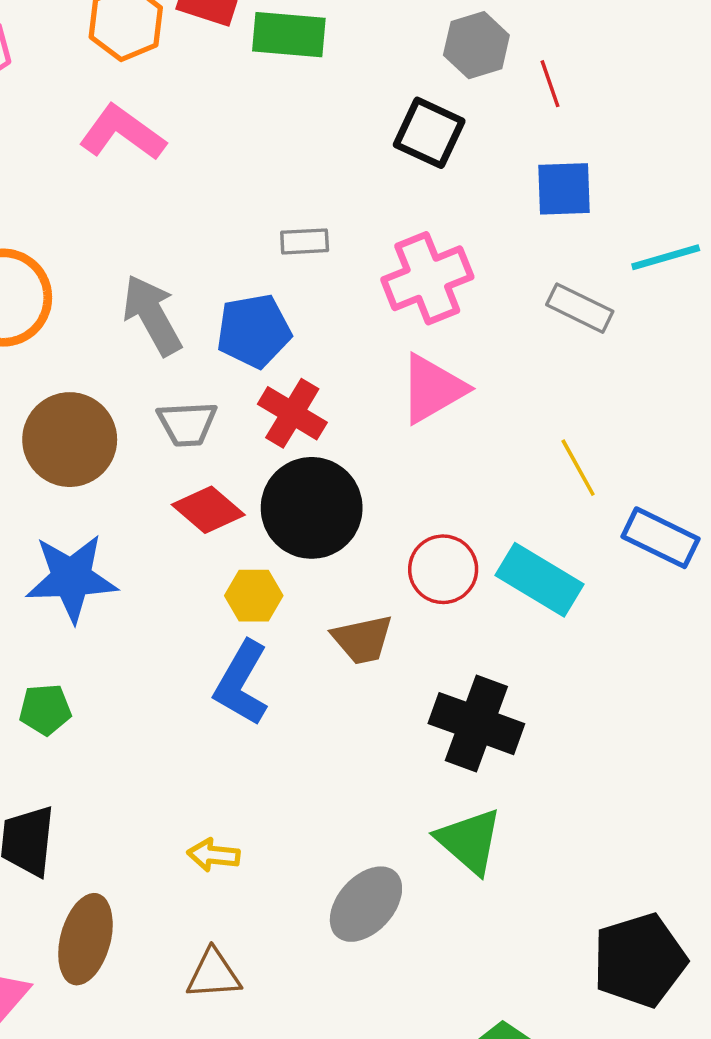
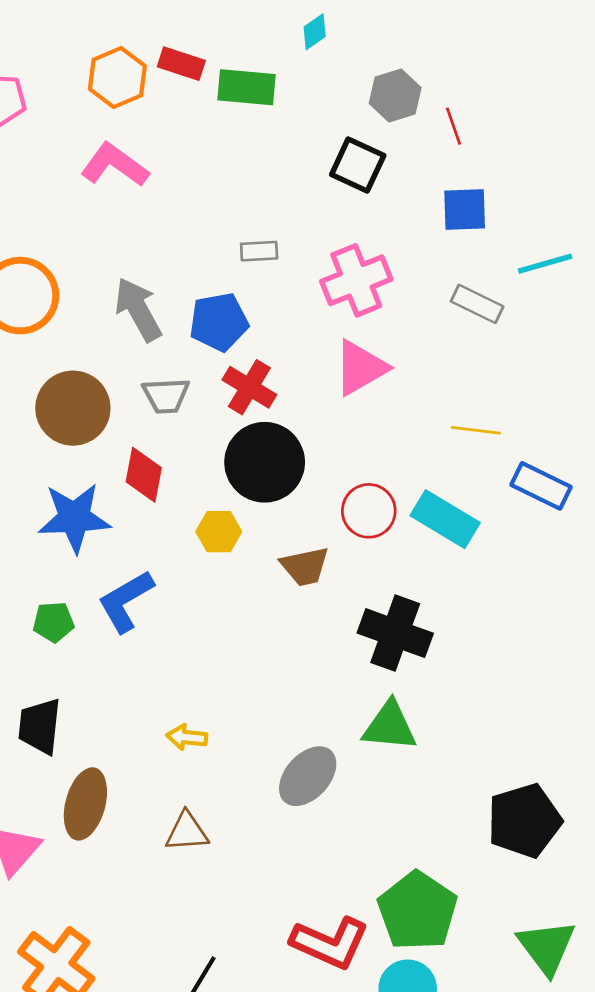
yellow line: (578, 468) -> (476, 430), turned -54
red diamond: (208, 510) -> (144, 475), moved, turned 60
blue L-shape: (242, 683) -> (126, 601), moved, turned 30
green triangle: (469, 841) -> (390, 726), turned -36

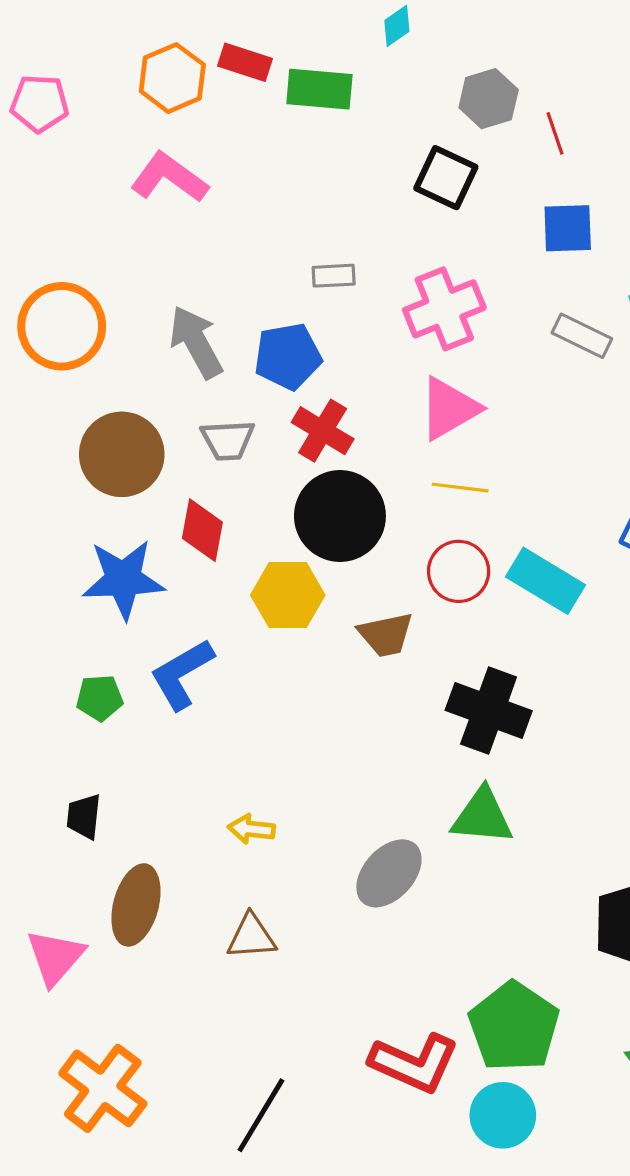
yellow line: (476, 430) -> (460, 488), moved
yellow hexagon: (219, 532) -> (288, 595), size x1.4
black trapezoid: (40, 726) -> (84, 816), size x0.7

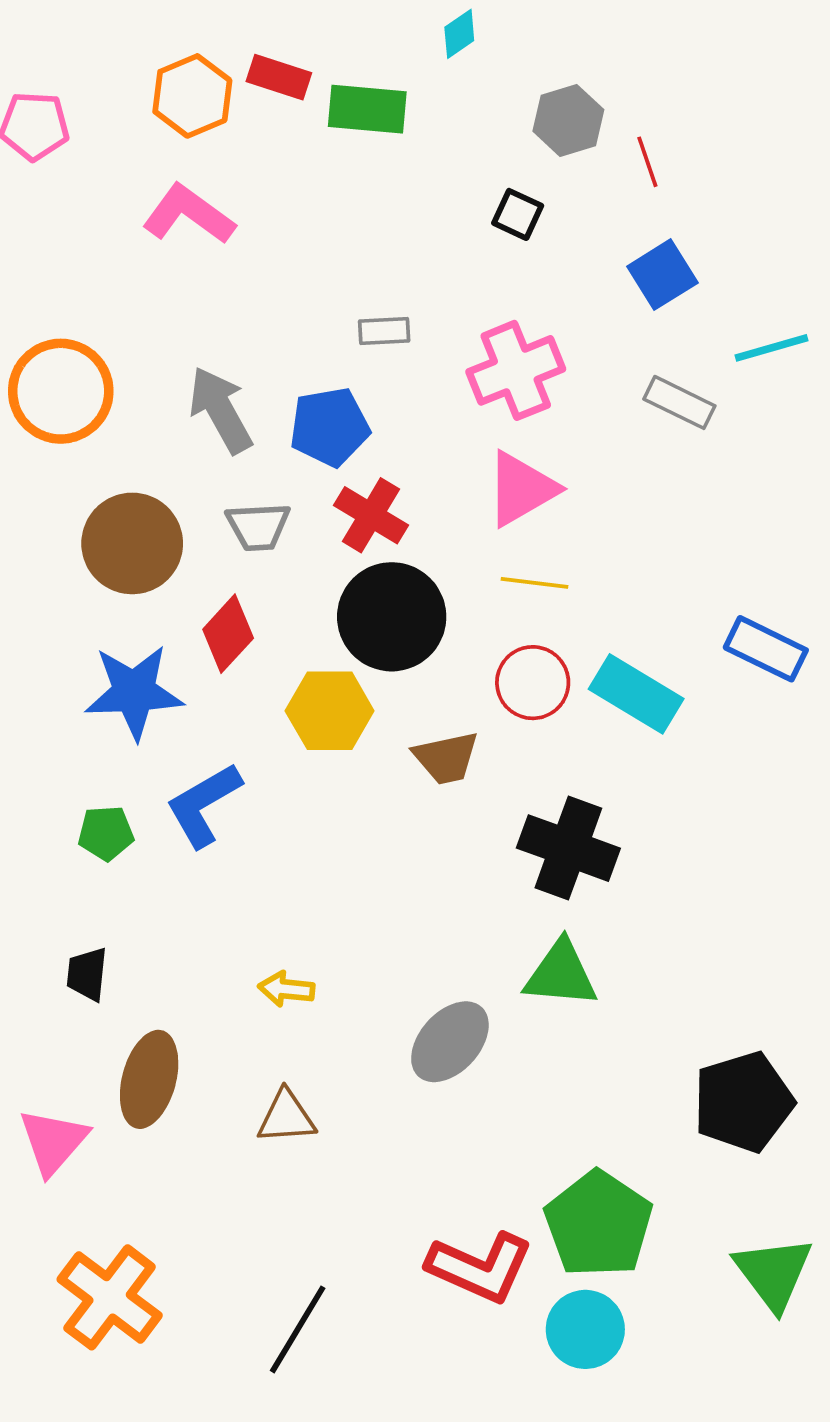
black square: (446, 178) -> (518, 214), size x0.7
blue square: (568, 228) -> (662, 275), turned -30
red diamond: (202, 530) -> (228, 634), turned 32

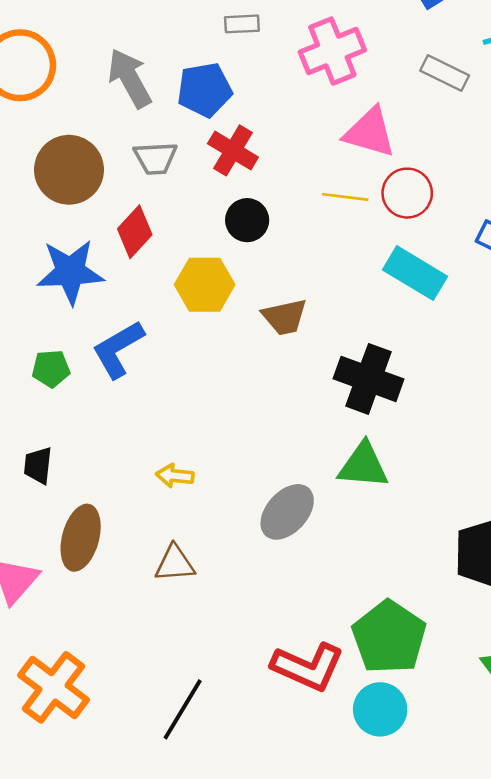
pink triangle: (521, 489) -> (370, 132), moved, turned 46
black circle: (392, 617) -> (247, 220), size x0.6
red circle: (533, 683) -> (407, 193), moved

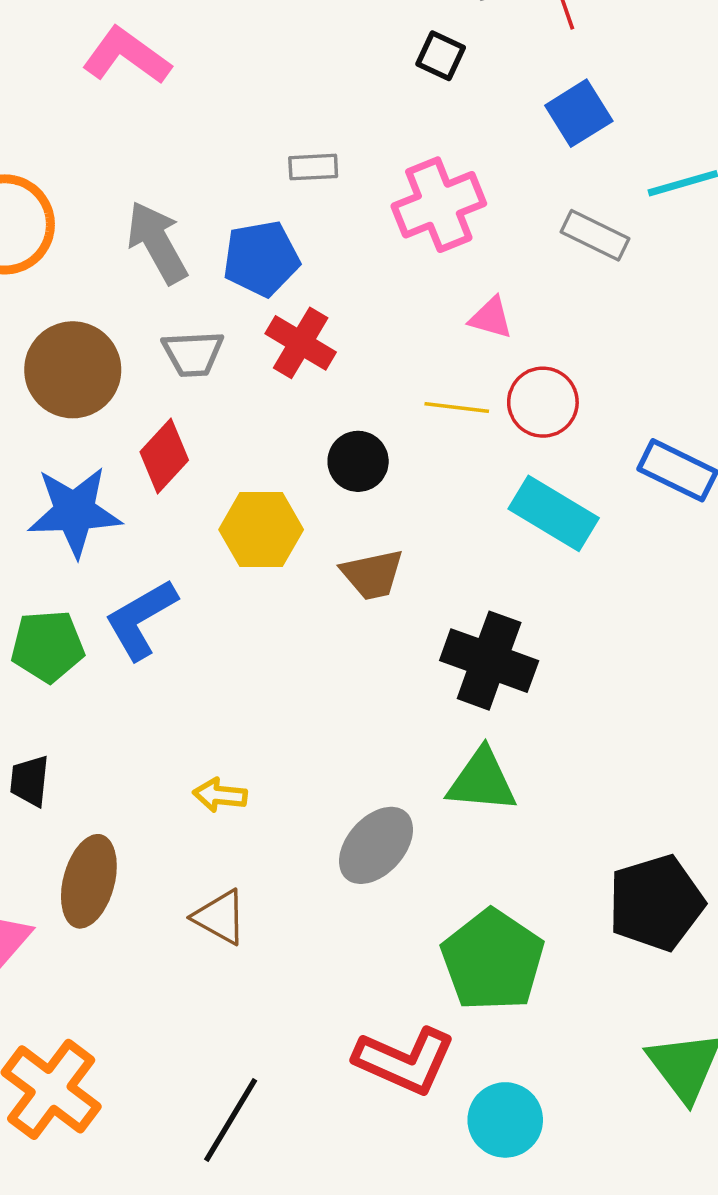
pink triangle: (370, 132) -> (491, 318), size x0.6
black circle: (247, 220) -> (358, 461), moved
green pentagon: (51, 369) -> (48, 646), size x1.4
brown triangle: (175, 564) -> (220, 917), turned 33
green pentagon: (389, 637) -> (493, 960), moved

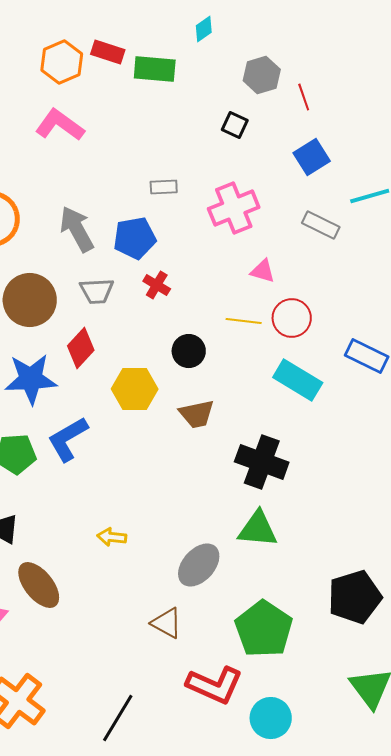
red cross: (301, 343) -> (157, 285), size x0.7
brown ellipse: (89, 881) -> (39, 585), turned -54
brown triangle: (220, 917) -> (167, 623), moved

